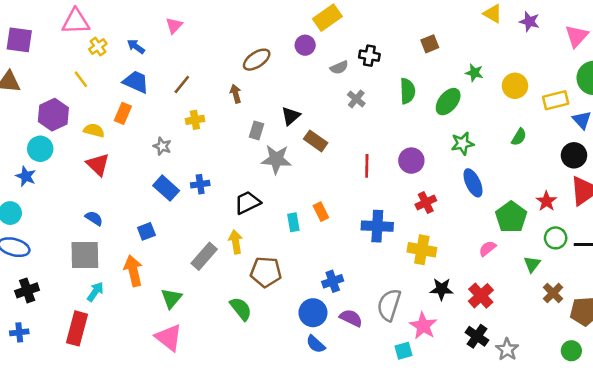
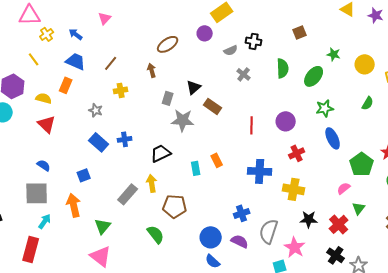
green triangle: (532, 264) -> (359, 208), moved
blue cross: (333, 281) -> (242, 213), moved

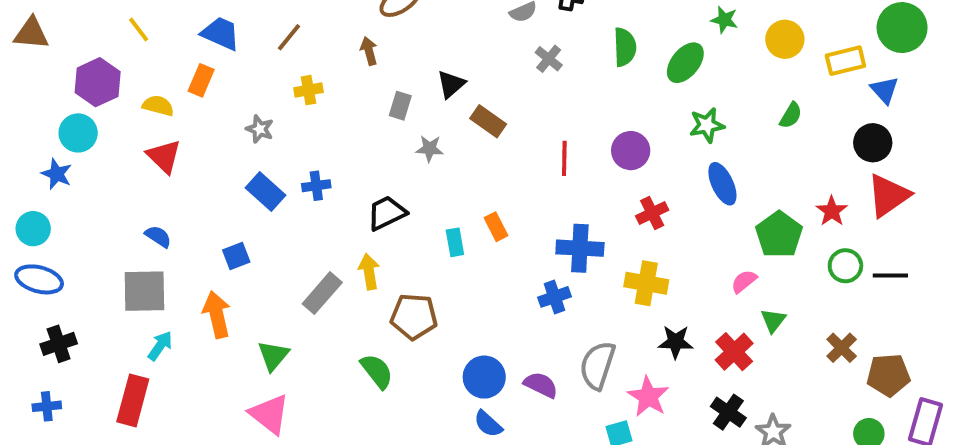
gray star: (183, 120) -> (430, 149), size x0.6
blue cross: (242, 213) -> (555, 297), moved

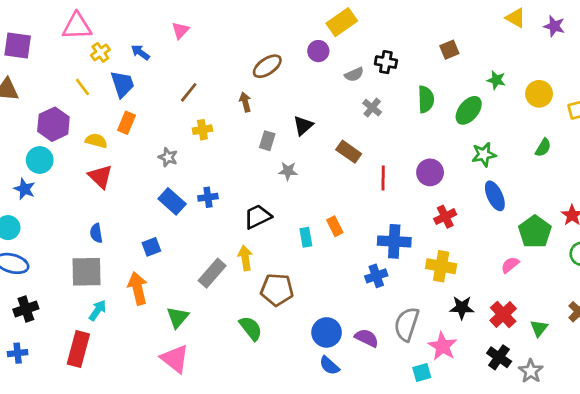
blue trapezoid: (221, 33) -> (122, 84), moved, turned 48
brown rectangle: (488, 121) -> (349, 152), moved
blue semicircle: (158, 236) -> (96, 233), turned -132
green triangle: (773, 320) -> (539, 328), moved

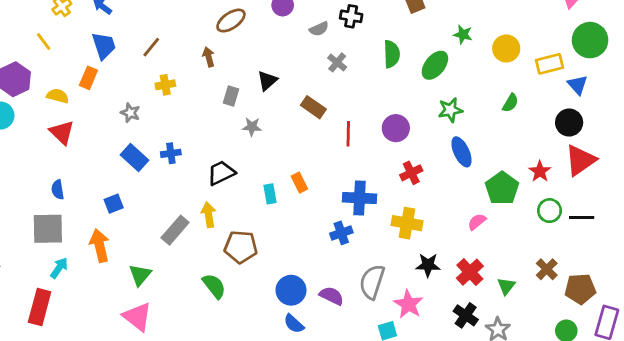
blue trapezoid: (122, 84) -> (104, 46), moved

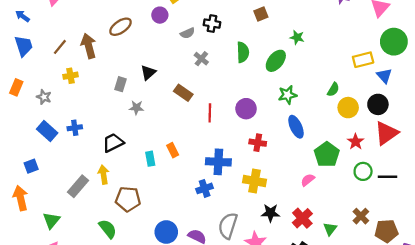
yellow circle: (506, 48) -> (348, 108), moved
brown arrow: (209, 57) -> (89, 46), moved, size x1.6
orange rectangle: (88, 78) -> (16, 87), moved
red cross: (411, 173) -> (258, 143), turned 35

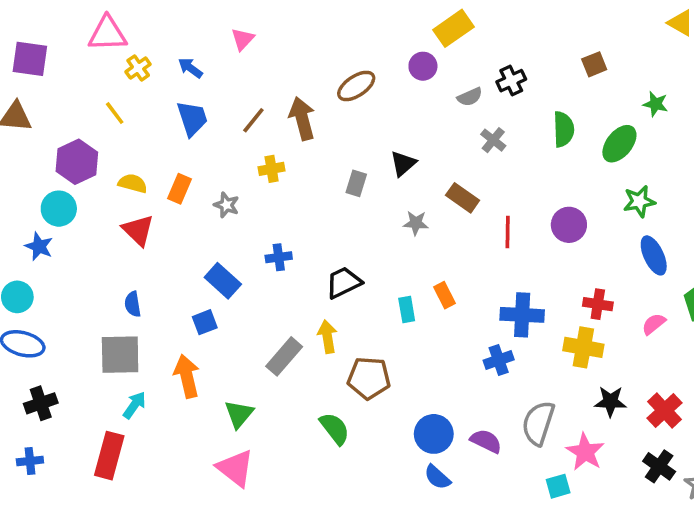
black cross: (212, 24) -> (511, 81), turned -35
gray star: (136, 108) -> (416, 223), moved
blue rectangle: (47, 131) -> (223, 281), moved
red cross: (258, 143) -> (598, 304), moved
pink semicircle: (308, 180) -> (654, 324), moved

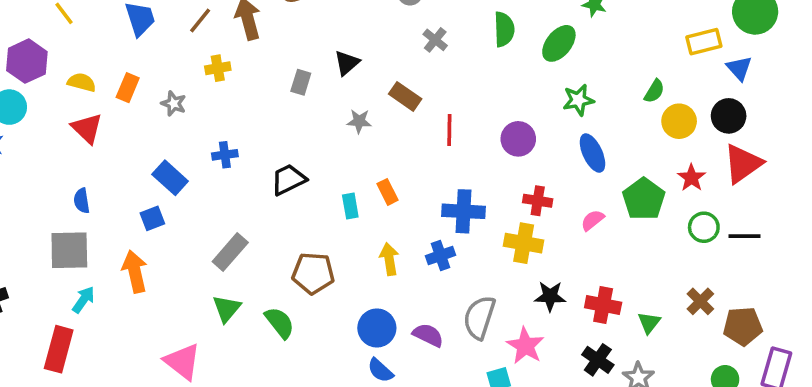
purple circle: (569, 225) -> (518, 139), moved
yellow arrow: (327, 337) -> (389, 259), moved
red cross: (664, 410) -> (603, 305), turned -36
green triangle: (239, 414) -> (227, 309), moved

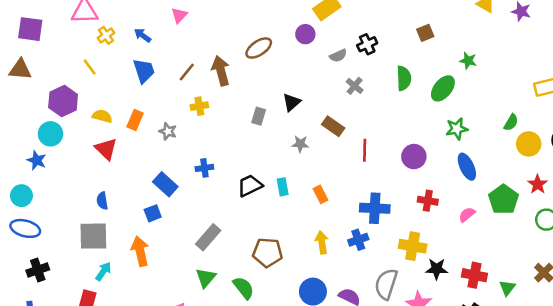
cyan rectangle: (350, 206) -> (283, 187), moved
yellow cross: (524, 243) -> (413, 246), moved

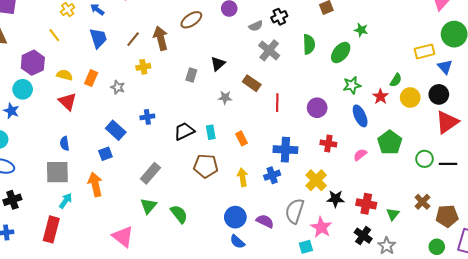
gray cross: (355, 86) -> (269, 50), size x1.5
red star: (538, 184) -> (381, 96), moved
yellow cross: (413, 246) -> (316, 180), turned 35
brown pentagon: (268, 252) -> (206, 166), moved

